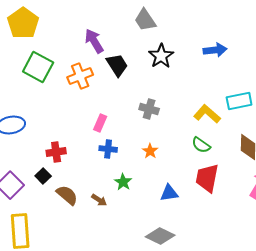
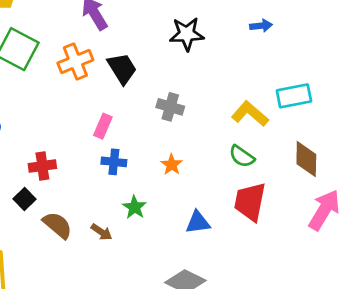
blue arrow: (215, 50) -> (261, 26), size x0.7
black star: (161, 56) -> (187, 34), turned 30
black trapezoid: (117, 65) -> (122, 68), moved

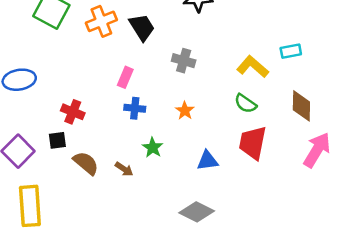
cyan rectangle: (294, 96) -> (291, 51), size x0.7
red cross: (42, 166) -> (73, 112), turned 30
black square: (24, 199) -> (57, 140), turned 36

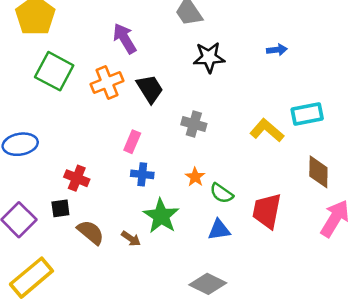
cyan rectangle: (291, 51) -> (307, 114), size x1.4
green semicircle: (246, 104) -> (222, 193), moved
green star: (153, 148) -> (161, 216), size x1.6
yellow rectangle: (30, 206) -> (31, 278), turned 54

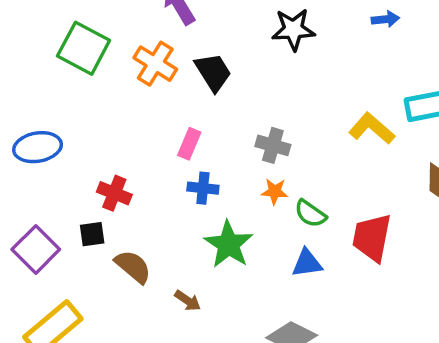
orange cross: (107, 83) -> (155, 64), turned -36
gray cross: (194, 124) -> (273, 145), moved
orange star: (195, 177) -> (275, 191), turned -30
brown arrow: (131, 239) -> (188, 301), moved

